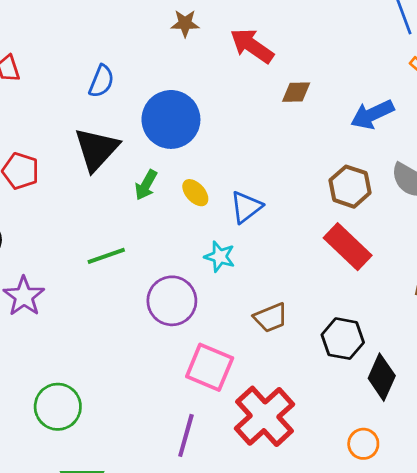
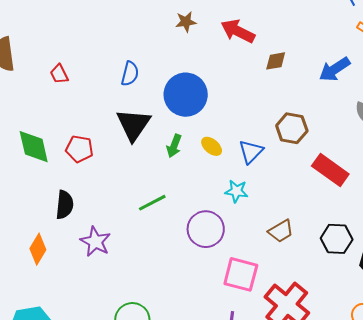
brown hexagon: (350, 187) -> (292, 128), moved

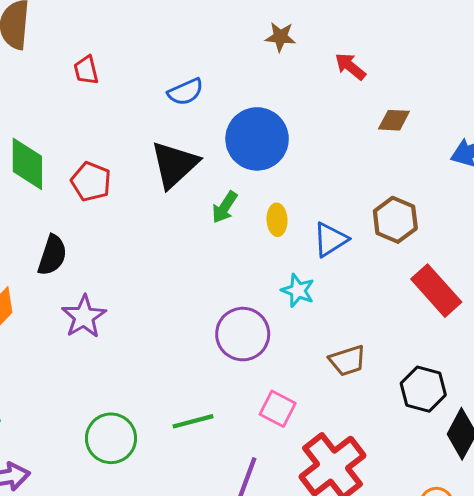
red arrow: (238, 31) -> (350, 66), size x0.7
blue semicircle: (130, 74) -> (185, 92), turned 40
yellow ellipse: (212, 146) -> (277, 220), turned 35
green line: (152, 203) -> (193, 421), moved
pink square: (241, 274) -> (278, 409), size x0.7

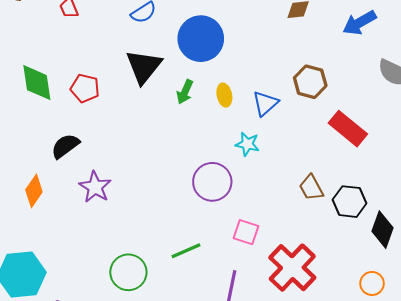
black semicircle: (52, 255) -> (65, 146), turned -136
brown trapezoid: (347, 360) -> (311, 188), moved, turned 88

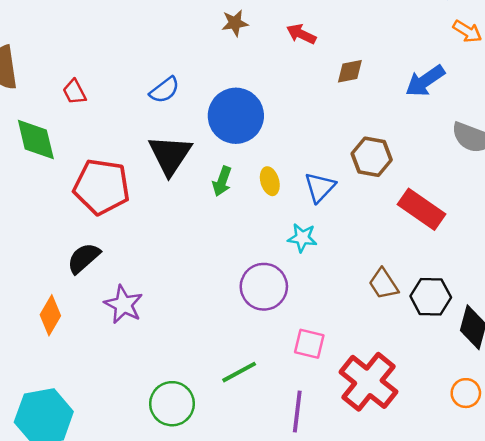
green diamond: (37, 83) -> (36, 139), moved
red pentagon: (85, 88) -> (102, 187), size x1.6

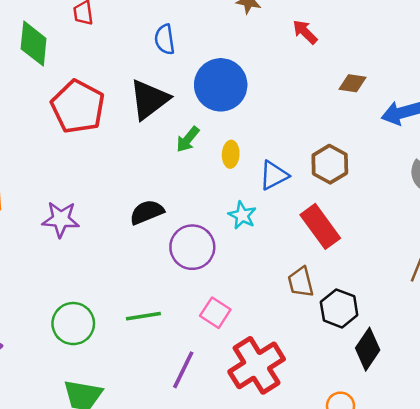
brown diamond: (350, 71) -> (353, 83), moved
blue semicircle: (165, 90) -> (165, 39), turned 100
red rectangle: (422, 209) -> (320, 226), moved
black semicircle: (84, 258) -> (147, 212), moved
purple star: (124, 305) -> (61, 219), turned 30

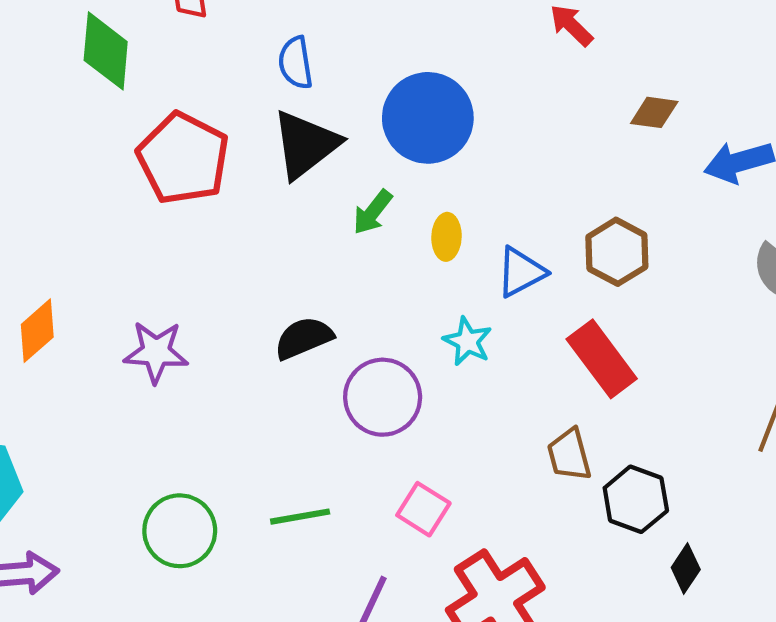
blue semicircle: (165, 39) -> (296, 63), moved
black diamond: (368, 349) -> (686, 568), size x0.7

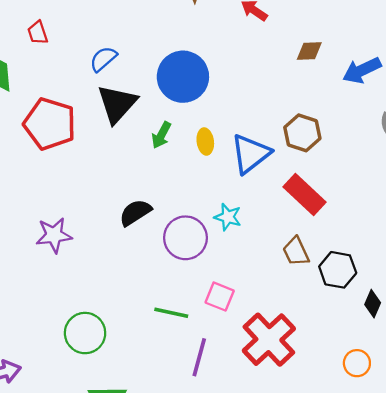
blue semicircle: (296, 63) -> (103, 59), turned 68
blue triangle: (521, 272) -> (251, 154), size x1.4
cyan star: (468, 341) -> (228, 217), moved
green line: (300, 517) -> (171, 313), moved, turned 32

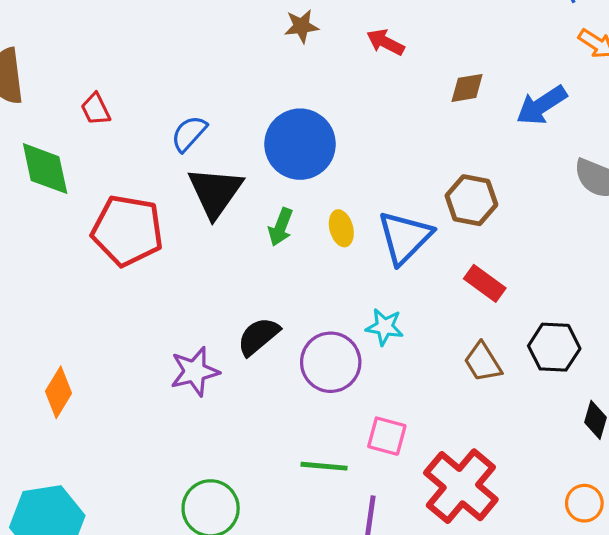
red rectangle: (304, 194) -> (485, 283), size x0.7
purple star: (54, 235) -> (195, 372), moved
black hexagon: (338, 270) -> (554, 347), moved

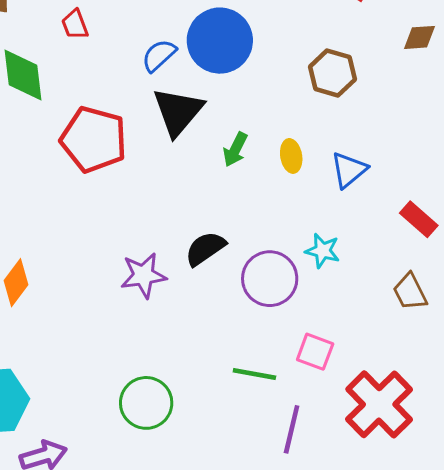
blue circle: (300, 144) -> (220, 41), moved
brown hexagon: (471, 200) -> (332, 73), moved
blue triangle: (405, 237) -> (349, 170), size x0.7

